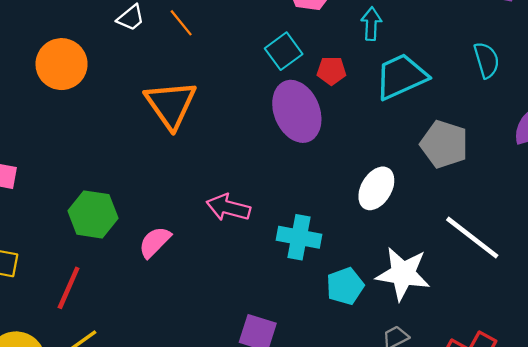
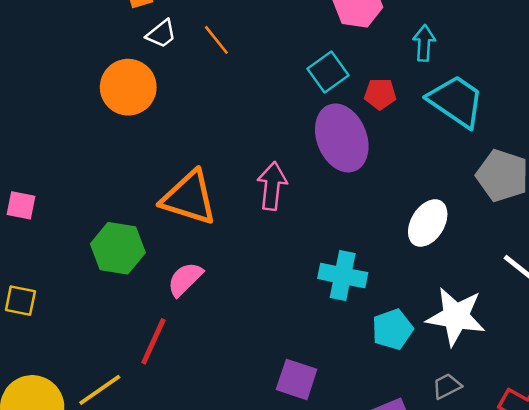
orange circle: (62, 64) -> (128, 87), moved
cyan trapezoid: (401, 76) -> (456, 101), turned 58
orange triangle: (171, 104) -> (189, 198), moved, turned -38
pink arrow: (228, 208) -> (272, 186), moved, turned 81
red line: (69, 288) -> (153, 341), moved

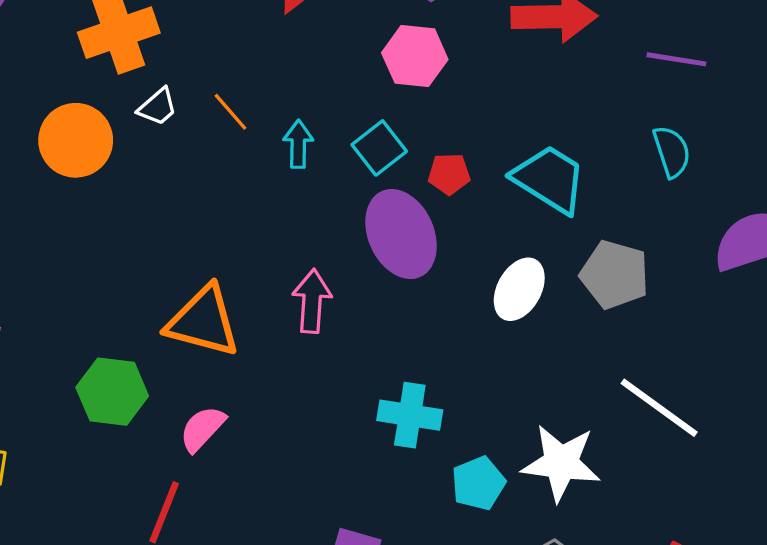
cyan arrow: (424, 43) -> (298, 144), moved
orange circle: (128, 87) -> (76, 140), moved
white ellipse: (428, 223) -> (519, 289), moved

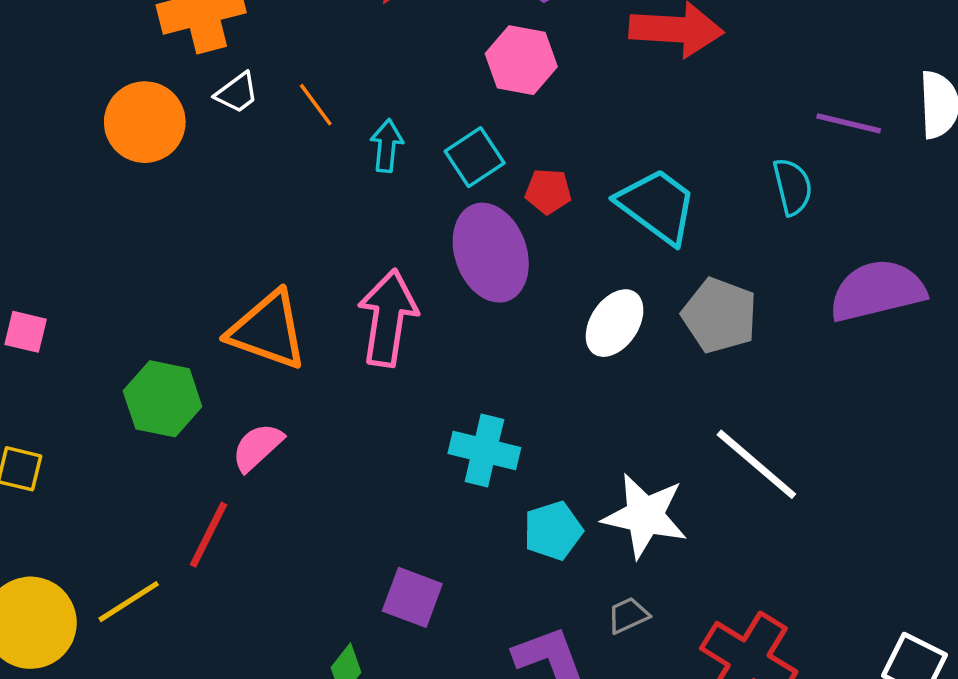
purple line: (676, 59) -> (849, 123), moved
pink arrow: (312, 301) -> (388, 318), size x1.4

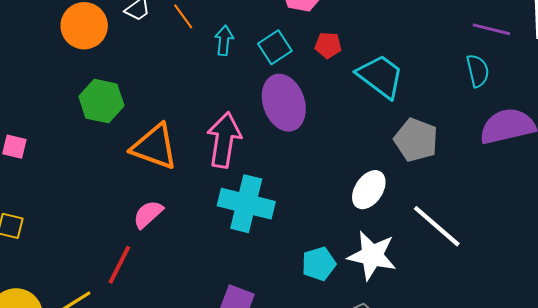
cyan semicircle: (793, 187) -> (478, 71), moved
red pentagon: (548, 191) -> (328, 45), moved
white ellipse: (615, 323) -> (369, 190), moved
green hexagon: (163, 399) -> (101, 101), moved
cyan cross: (484, 451) -> (246, 204), moved, size x1.4

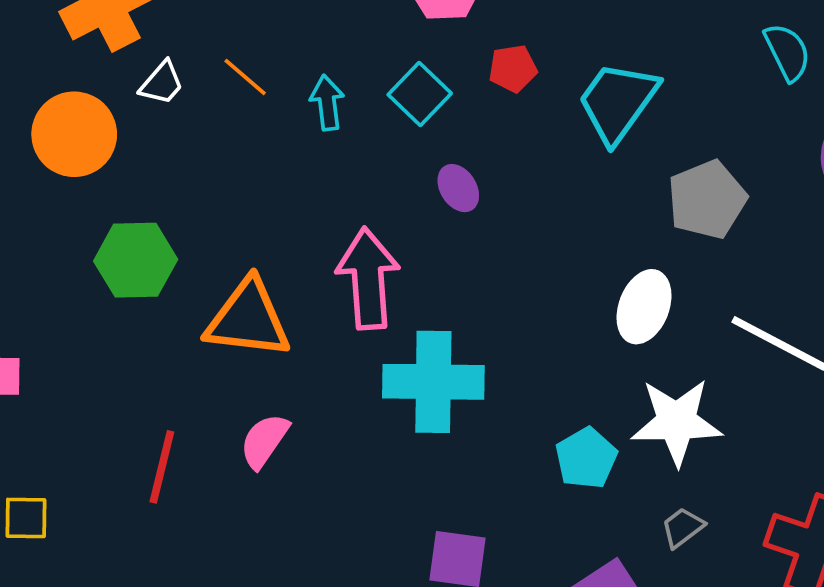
cyan trapezoid: (380, 76) -> (618, 102), turned -78
purple ellipse: (284, 103) -> (458, 188), size x0.5
gray pentagon: (416, 140) -> (707, 200), turned -30
red line: (119, 265) -> (162, 467), moved

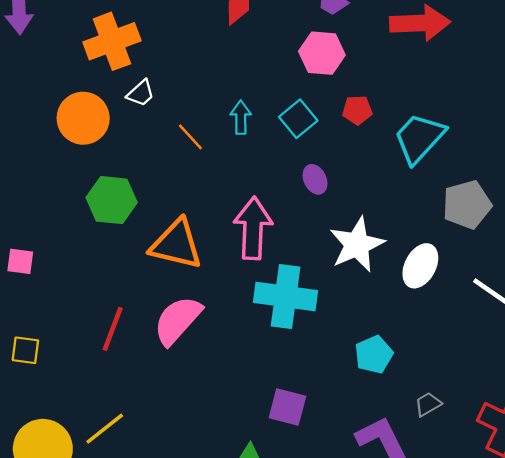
orange line: (245, 77) -> (190, 137), moved
white star: (677, 422) -> (357, 245), moved, turned -30
pink semicircle: (264, 441) -> (177, 320), size x1.5

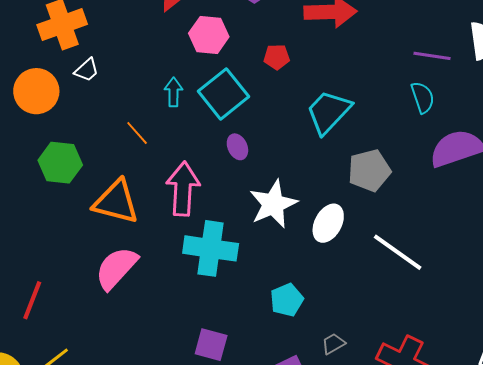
pink hexagon: (322, 53) -> (209, 35), moved
red pentagon: (357, 110) -> (277, 57), moved
cyan square: (298, 119) -> (223, 94), size x1.5
orange line: (190, 137) -> (137, 133), moved
red line: (113, 329) -> (32, 300), moved

